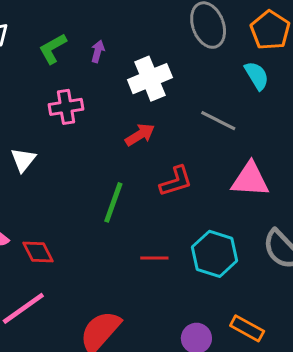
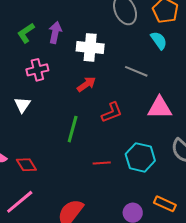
purple arrow: (98, 51) -> (55, 32), size x1.5
white cross: (150, 79) -> (90, 47), turned 32
white triangle: (23, 160) -> (22, 105), moved

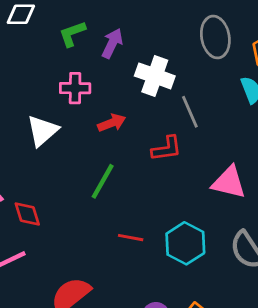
gray line: (136, 71) -> (190, 112), moved, turned 30
red arrow: (86, 84) -> (112, 123), moved
white triangle: (22, 105) -> (42, 131), size x1.4
red L-shape: (112, 112) -> (167, 149), moved

